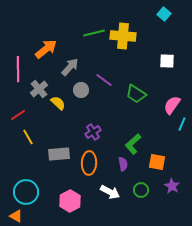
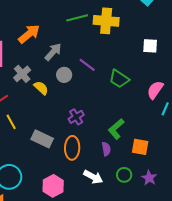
gray rectangle: (59, 154) -> (42, 139), turned 30
purple star: (172, 186) -> (149, 178), moved

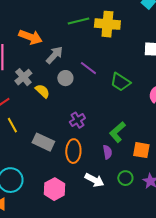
orange arrow: (29, 34) -> (30, 37), turned 60

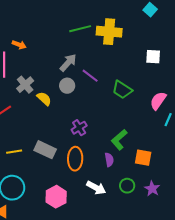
orange arrow: (30, 37) -> (19, 45), moved, size x0.6
gray arrow: (54, 55) -> (68, 63), moved
yellow line: (12, 125) -> (14, 152), moved, turned -70

